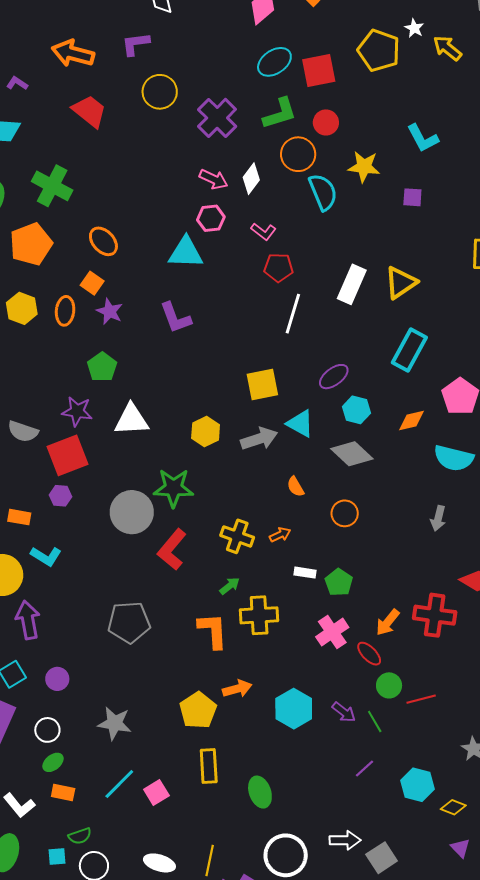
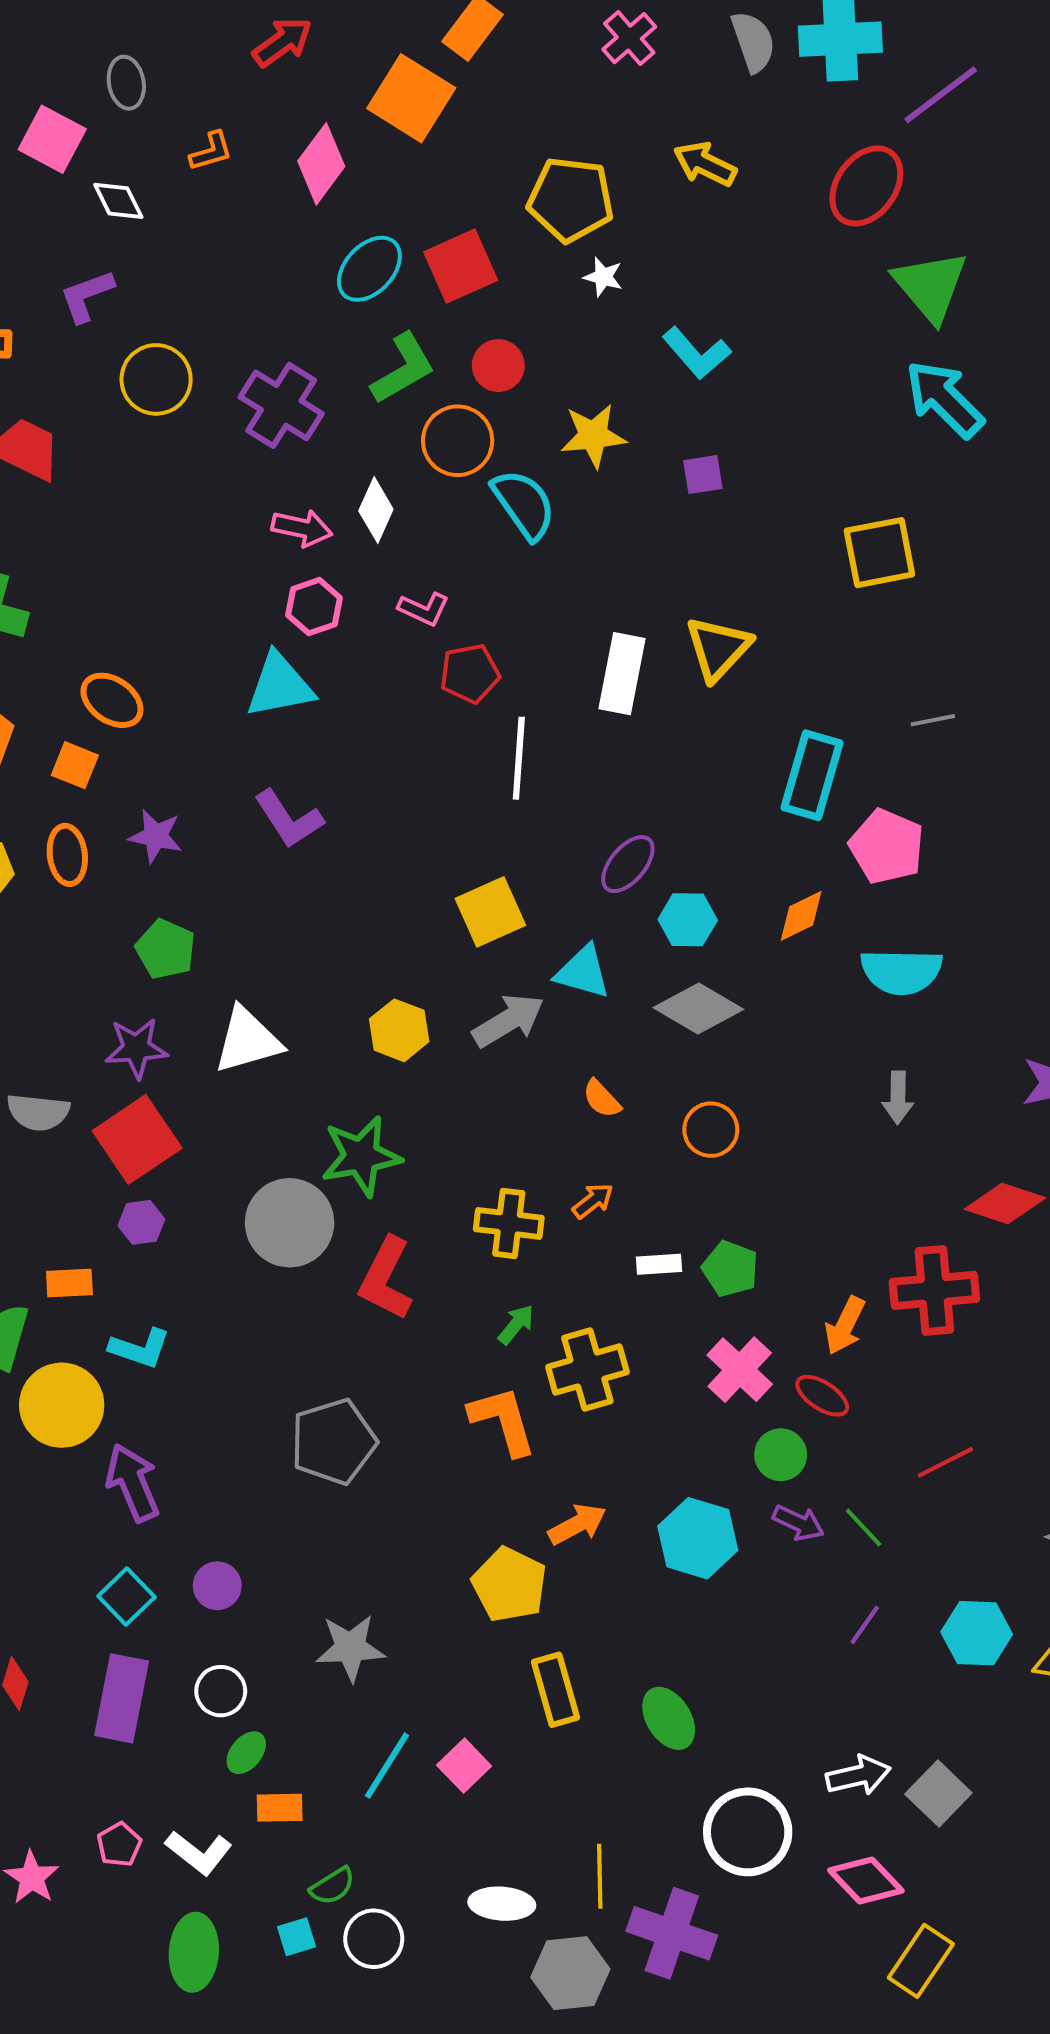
white star: (414, 28) -> (603, 277), moved
orange square: (92, 283) -> (75, 765), moved
cyan rectangle: (409, 350) -> (812, 775), moved
green circle: (389, 685) -> (781, 1455), moved

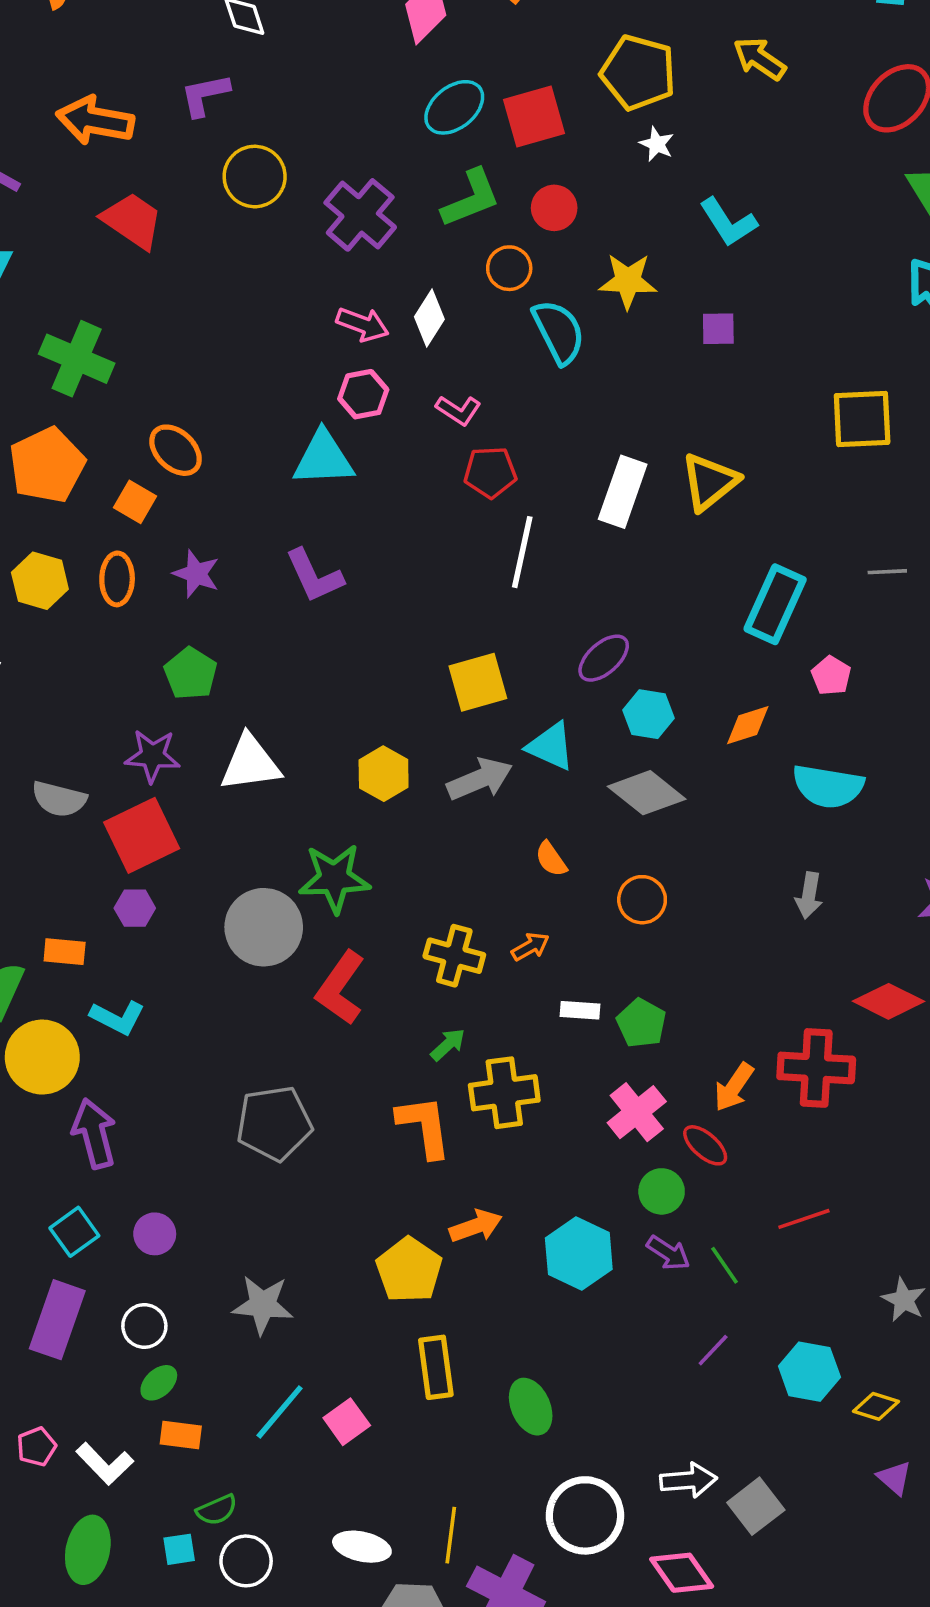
orange circle: (458, 441) -> (509, 268), size x0.7
pink pentagon: (887, 846) -> (831, 676), size x0.6

